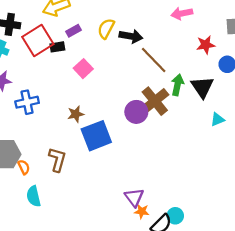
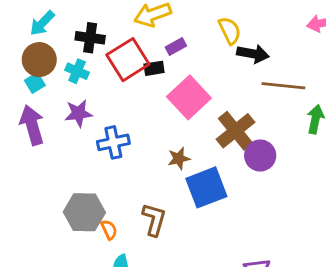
yellow semicircle: (106, 29) -> (230, 30), moved, turned 126
brown line: (154, 60) -> (283, 86), turned -40
pink square: (83, 69) -> (189, 97), size x1.6
brown cross: (155, 101) -> (235, 131), moved

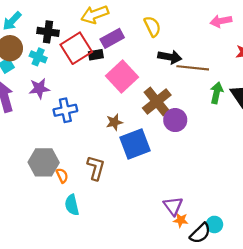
purple rectangle: (176, 46) -> (112, 38), size x1.5
black arrow: (253, 54) -> (170, 57), moved

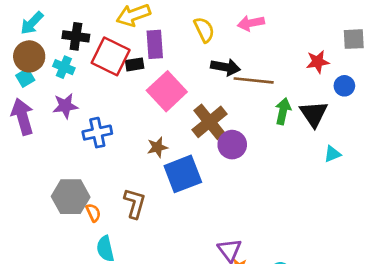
pink arrow: (221, 21) -> (251, 23), moved
purple rectangle: (112, 38) -> (155, 44), turned -65
red square: (76, 48) -> (111, 56), turned -32

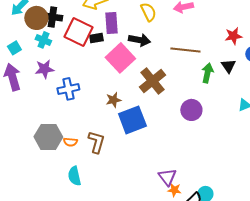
brown circle: (29, 56) -> (36, 18), moved
black arrow: (226, 67) -> (139, 40), moved
black triangle: (314, 114) -> (228, 66), moved, size x0.7
purple circle: (232, 145) -> (191, 110), moved
orange semicircle: (93, 213) -> (70, 142), moved, turned 120

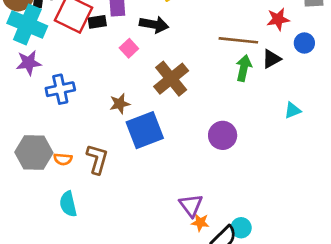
cyan cross: (43, 40) -> (27, 25), size x1.8
brown line: (185, 50) -> (238, 40), moved
pink square: (120, 58) -> (129, 48), size x0.5
black triangle: (228, 66) -> (271, 59), turned 35
purple circle: (191, 110) -> (223, 135), moved

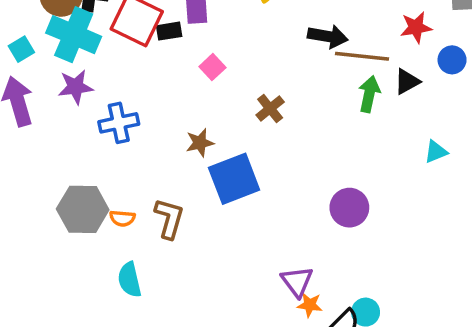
black arrow: (154, 25) -> (328, 36), moved
brown cross: (171, 79) -> (270, 109), size x0.6
purple circle: (223, 135) -> (349, 208), moved

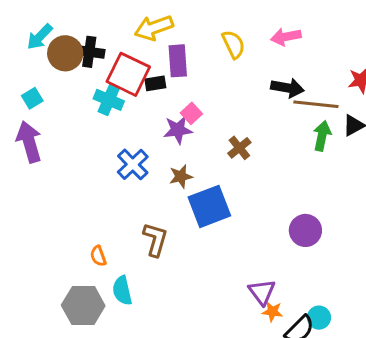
cyan cross: (74, 35) -> (109, 100), moved, size x0.7
purple star: (76, 87) -> (178, 130), moved
blue cross: (119, 123) -> (133, 164), moved, turned -32
gray hexagon: (83, 209) -> (83, 306), moved
orange semicircle: (122, 218) -> (98, 256), moved, turned 65

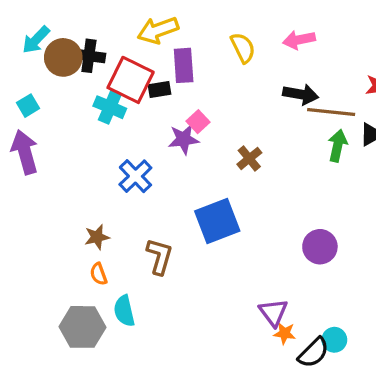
brown star: (181, 176) -> (97, 237), moved

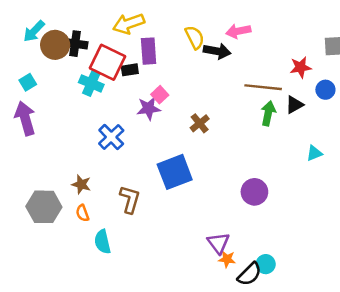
black arrow: (301, 94) -> (217, 51), moved
brown star: (97, 237) -> (81, 184), turned 30
gray hexagon: (82, 327) -> (44, 207), moved

